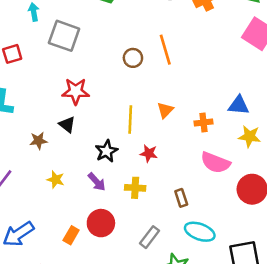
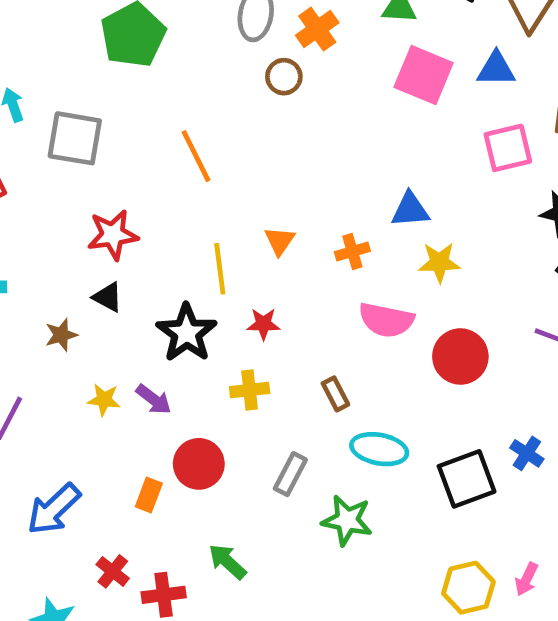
orange line: (165, 50) -> (196, 156), moved
brown circle: (133, 58) -> (284, 77), moved
black star: (106, 151) -> (187, 333), size x1.4
purple arrow: (97, 182) -> (154, 399), moved

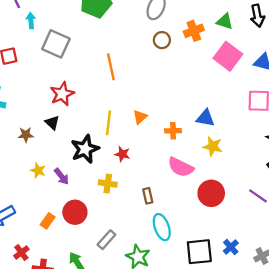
orange cross: (317, 29) -> (194, 31), moved
red star: (113, 235) -> (62, 94), turned -30
cyan ellipse: (379, 449) -> (162, 227), turned 45
gray rectangle: (290, 474) -> (106, 240), moved

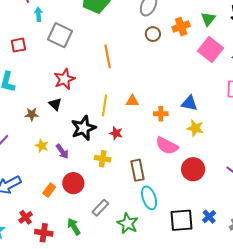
green triangle: (225, 21) -> (208, 19), turned 49
orange triangle: (140, 117) -> (132, 101), turned 40
brown rectangle: (148, 196) -> (137, 170), size x1.5

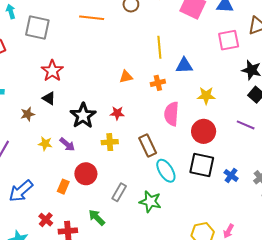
orange line: (108, 56) -> (92, 18), moved, turned -60
yellow line: (104, 105) -> (159, 47), moved
yellow star: (195, 128) -> (206, 96), moved
pink semicircle: (167, 146) -> (172, 114), turned 80
black square: (181, 220) -> (202, 165), moved, turned 30

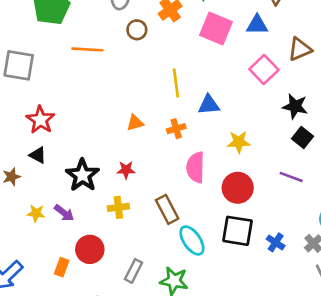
pink square: (229, 40) -> (264, 70), turned -30

